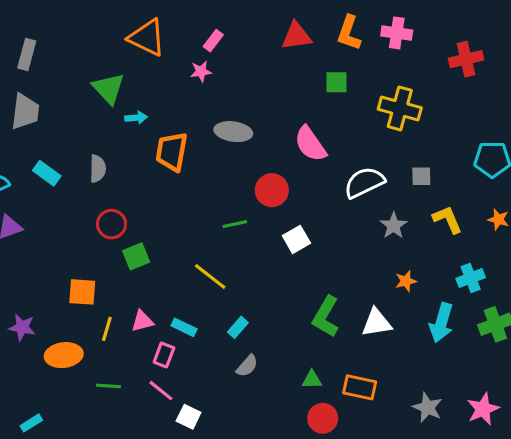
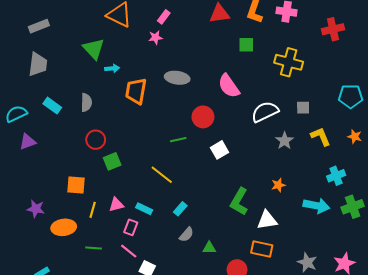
gray rectangle: (27, 55) -> (39, 26), turned 54
orange star: (406, 281) -> (278, 185), moved
white triangle: (377, 323) -> (267, 220), moved
cyan arrow: (441, 323) -> (316, 206), turned -95
green triangle: (312, 380) -> (209, 248), moved

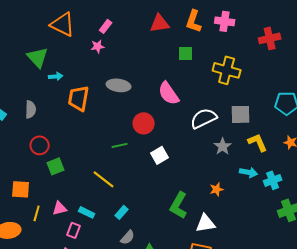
gray square: (303, 108) -> (241, 114), size x1.5
cyan arrow: (316, 206) -> (249, 172), moved, size x0.7

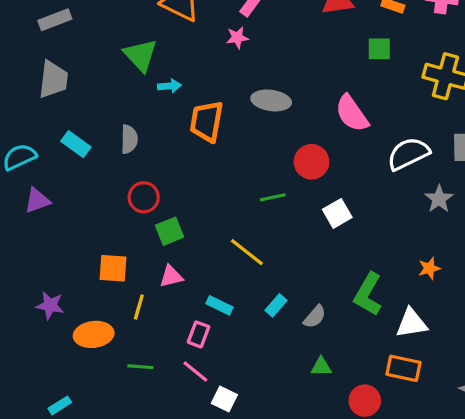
pink triangle: (60, 208) -> (171, 276), moved
gray semicircle: (128, 237) -> (315, 317), moved

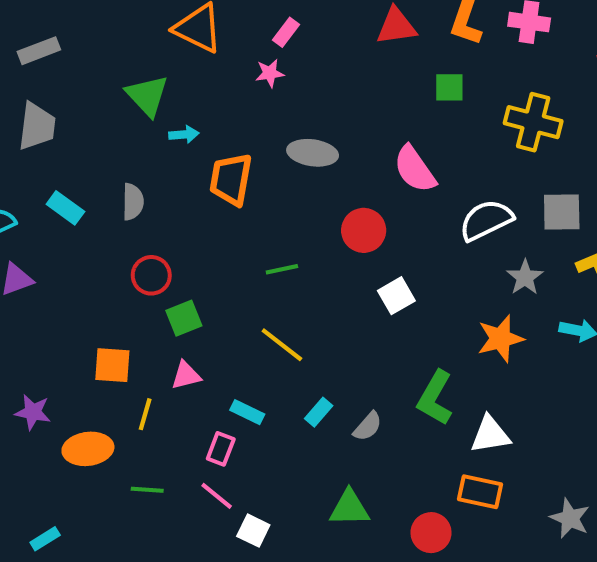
green line: (273, 197) -> (282, 269), moved
orange star: (429, 268) -> (500, 339), moved, size x1.6
green triangle: (321, 367) -> (349, 508), moved, size x1.5

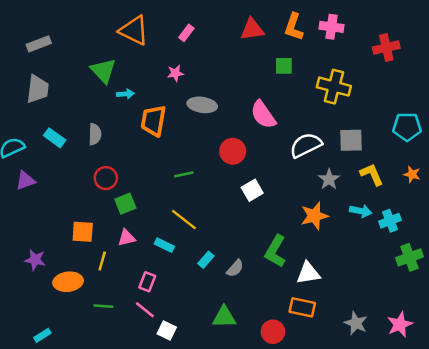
pink star: (270, 73) -> (175, 73), moved
cyan rectangle: (247, 412) -> (164, 245), moved

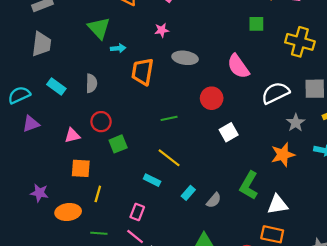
pink triangle: (127, 238) -> (72, 135), moved

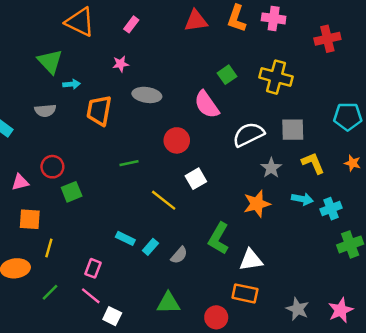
green square: (256, 24) -> (227, 75), moved, turned -35
gray semicircle: (91, 83) -> (45, 111), moved, turned 84
yellow line: (169, 158) -> (164, 200), moved
cyan rectangle: (152, 180) -> (125, 238), moved
green line: (99, 233) -> (50, 292), turned -49

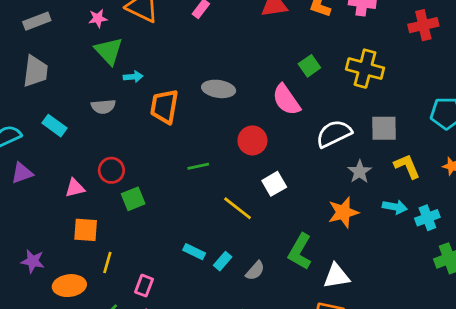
pink star: (121, 64) -> (98, 18), moved
pink rectangle: (93, 268) -> (144, 286), moved

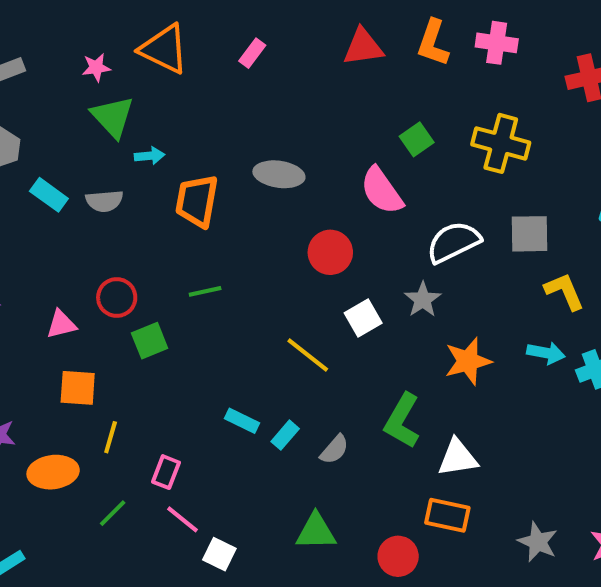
cyan rectangle: (54, 126) -> (49, 195), moved
green line: (198, 166) -> (205, 291), moved
gray star: (360, 172) -> (423, 300), moved

